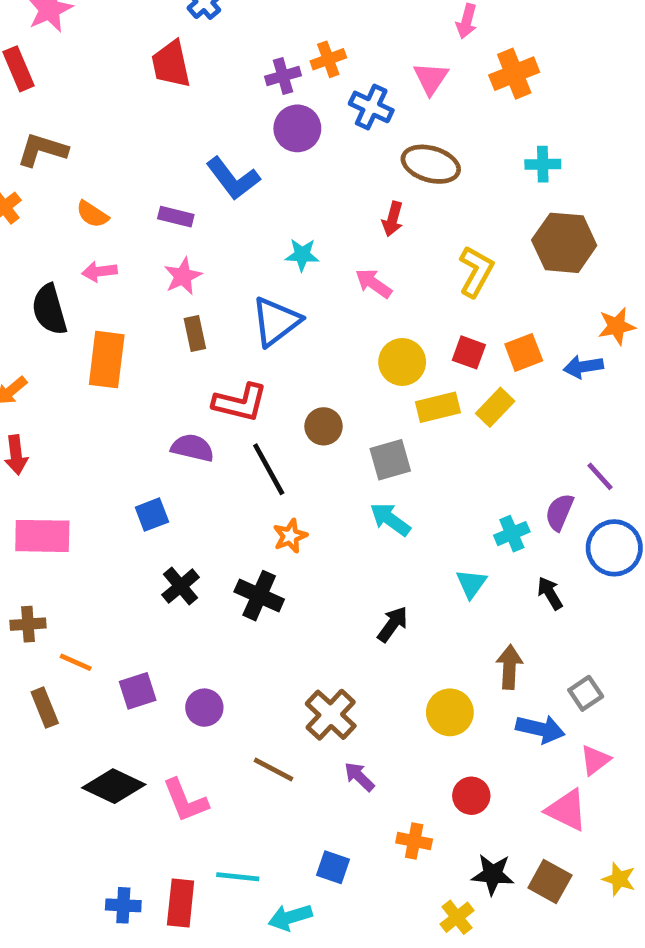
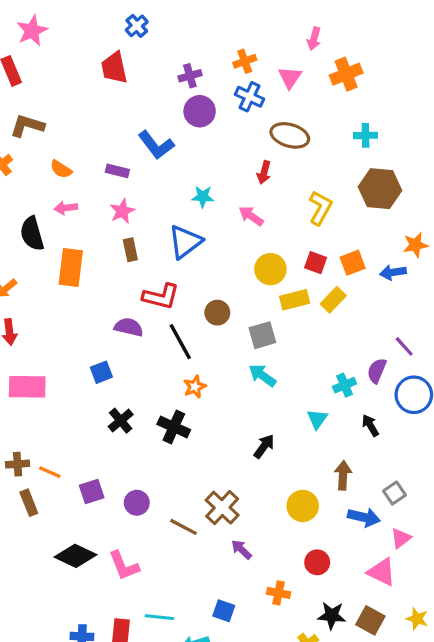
orange cross: (328, 59) -> (245, 61), moved
brown cross: (28, 624) -> (18, 464), moved
brown line: (273, 770) -> (183, 527), moved

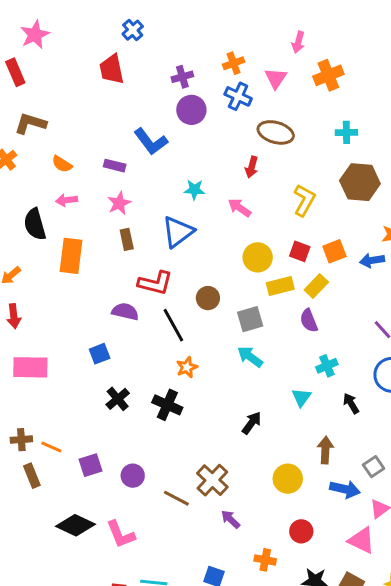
purple semicircle: (377, 371) -> (309, 321), moved, turned -45

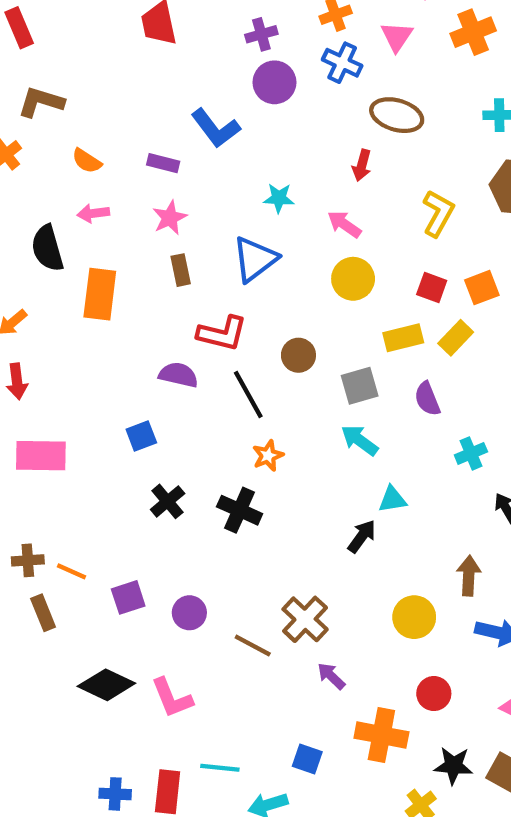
yellow circle: (258, 257) -> (353, 279), moved
purple semicircle: (309, 321) -> (427, 399), moved
cyan triangle: (301, 397) -> (392, 499), moved, turned 45
orange cross: (265, 560) -> (381, 735), size x1.6

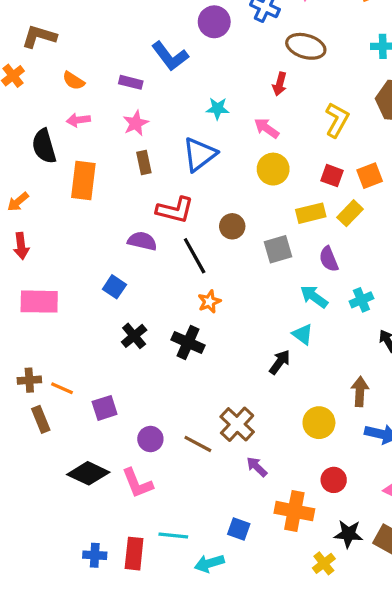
blue square: (141, 436) -> (114, 287), turned -35
cyan arrow: (360, 440) -> (314, 297), moved
cyan triangle: (392, 499) -> (303, 334), turned 45
purple circle: (189, 613) -> (150, 439), moved

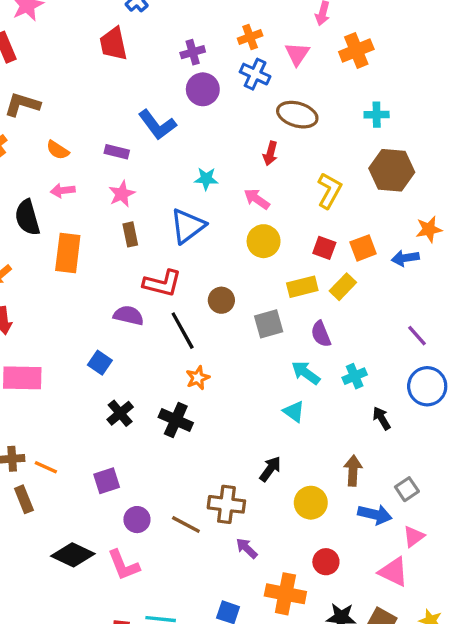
black arrow: (280, 362) -> (270, 469), moved
purple square: (105, 408) -> (107, 481), moved
brown cross: (237, 424) -> (226, 504), turned -36

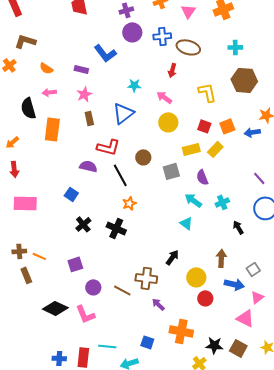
blue cross: (255, 74) -> (162, 36), moved, turned -30
yellow L-shape: (329, 191) -> (207, 92), turned -40
red circle: (326, 562) -> (205, 298), moved

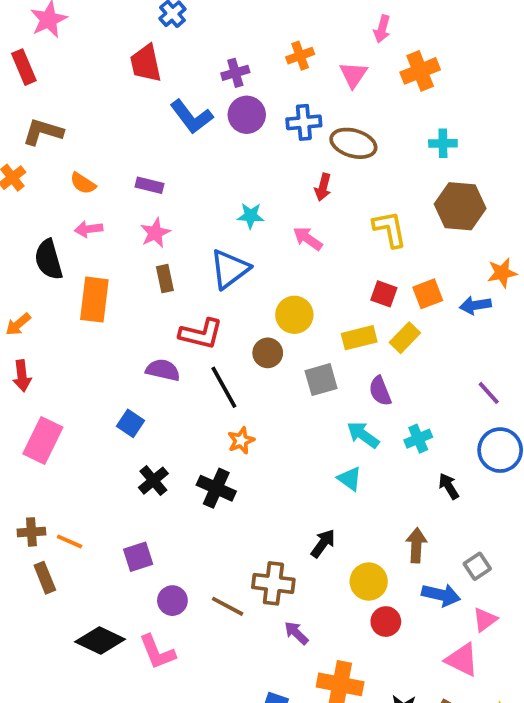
blue L-shape: (105, 53) -> (191, 117), moved
yellow circle: (168, 122) -> (294, 315), moved
pink rectangle: (25, 203) -> (43, 441), turned -65

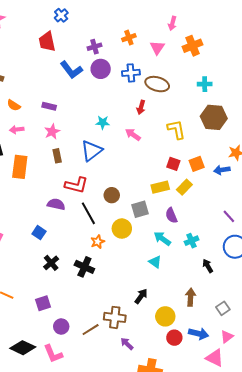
yellow circle: (294, 315) -> (122, 229), moved
blue arrow: (441, 595) -> (199, 334), moved
brown line: (228, 606) -> (91, 330), turned -60

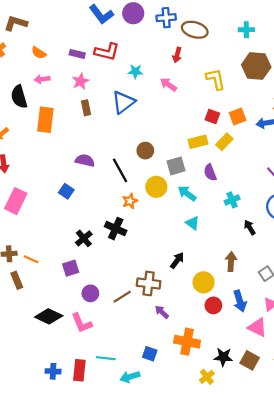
red L-shape: (76, 185) -> (107, 52), moved
cyan arrow: (162, 239) -> (187, 193), moved
black cross: (51, 263) -> (84, 238), moved
blue arrow: (199, 334) -> (240, 301), turned 60

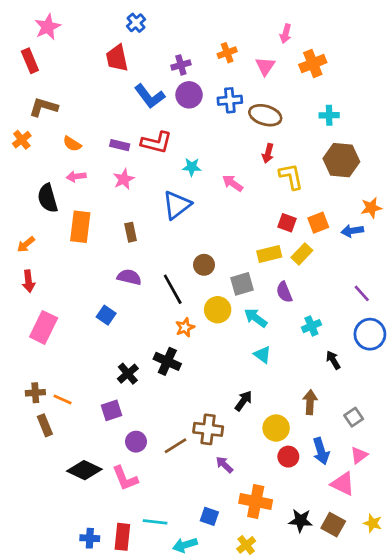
red arrow: (177, 55) -> (268, 153), moved
brown rectangle: (86, 108) -> (131, 232), moved
yellow cross: (207, 377) -> (246, 545), moved

